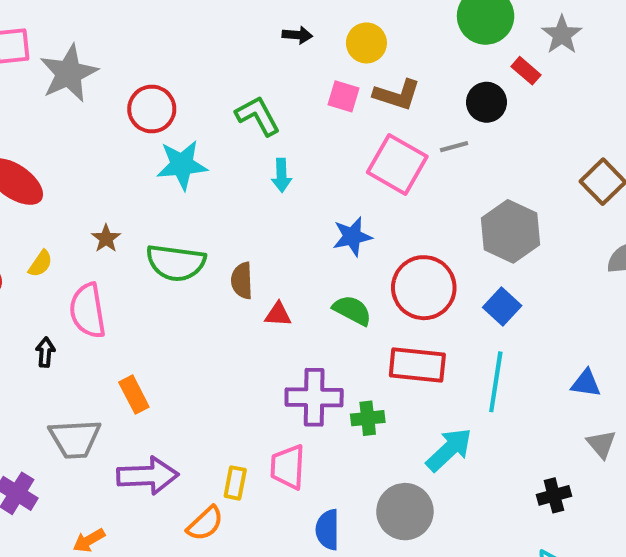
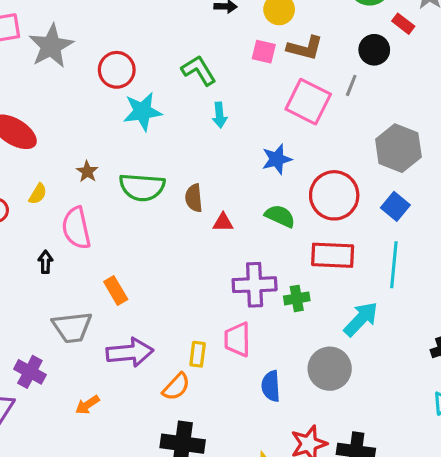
gray line: (454, 147) -> (351, 85), turned -50

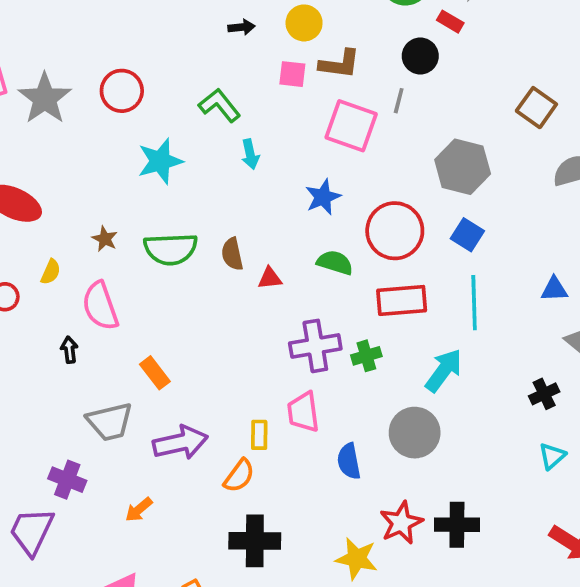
red circle: (117, 70) -> (122, 91), moved

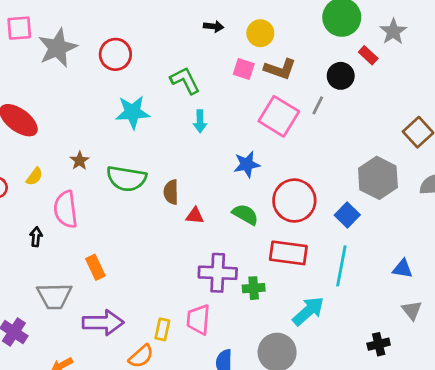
gray hexagon: (463, 167) -> (378, 178), moved

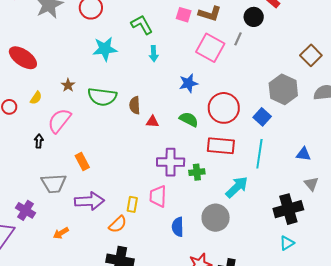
pink semicircle: (66, 209) -> (59, 121), turned 48
black cross: (379, 344) -> (288, 209), size x1.8

